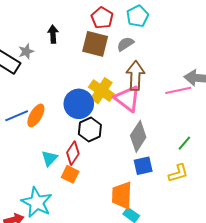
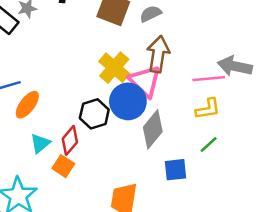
blue circle: (79, 104) -> (128, 101), moved
orange ellipse: (36, 115) -> (27, 105), moved
blue square: (143, 166) -> (176, 170), moved
yellow L-shape: (178, 173) -> (208, 109), moved

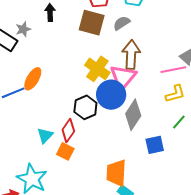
pink triangle: (145, 81) -> (123, 77), turned 32
orange ellipse: (27, 105) -> (33, 79), moved

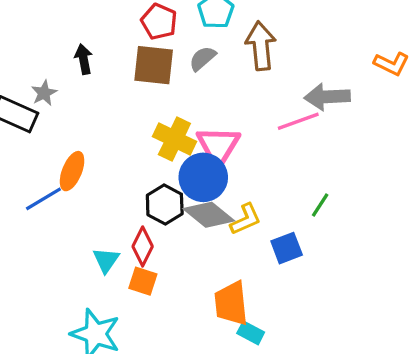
brown arrow: (131, 55) -> (261, 46), moved
yellow L-shape: (175, 94) -> (246, 219), moved
gray diamond: (133, 115) -> (209, 215), moved, turned -76

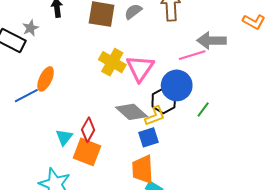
blue circle: (203, 177) -> (177, 85), moved
black hexagon: (165, 204) -> (164, 101), moved
blue square: (287, 248) -> (149, 137), moved
orange square: (143, 281) -> (87, 152), size x1.5

